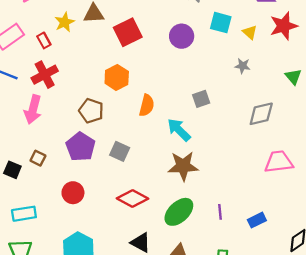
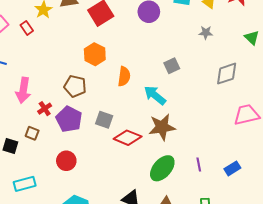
red cross: (45, 75) -> (45, 109), moved, size x0.6
red diamond: (133, 198) -> (128, 138), moved

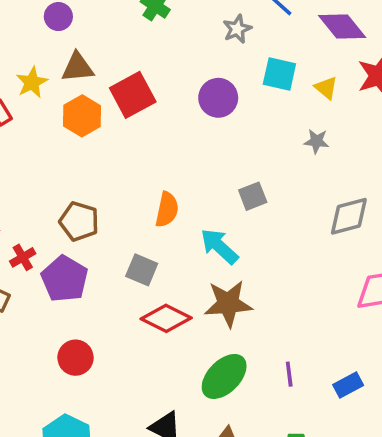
orange hexagon: (95, 54) -> (82, 116), moved
gray square: (104, 120) -> (142, 270), moved
red circle: (66, 161) -> (75, 358), moved

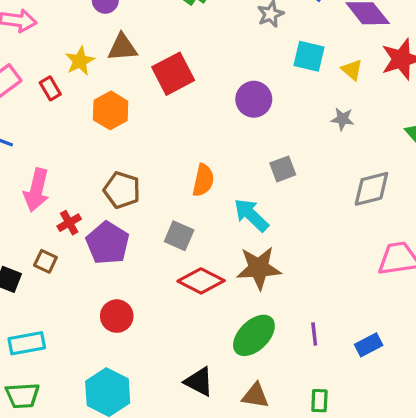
purple circle: (218, 98) -> (254, 99), moved
orange hexagon: (82, 116) -> (111, 110), moved

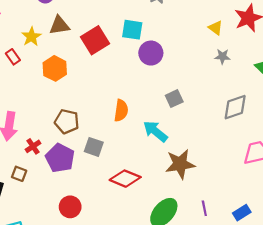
cyan square: (309, 56) -> (132, 30), moved
gray star: (342, 119) -> (222, 56), moved
gray square: (179, 236) -> (94, 147), moved
brown star: (259, 268) -> (180, 164), moved

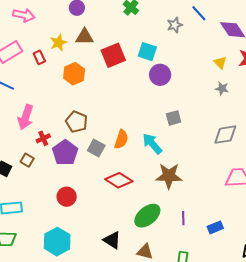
orange semicircle: (121, 110) -> (121, 139), moved

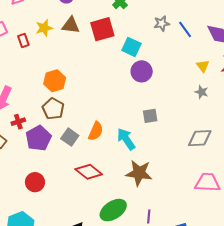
blue line: (199, 13) -> (185, 29), moved
red square: (113, 55) -> (102, 29), moved
orange hexagon: (74, 74) -> (55, 81), moved

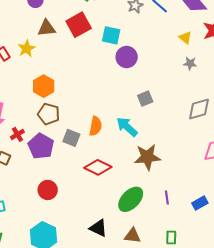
yellow star: (44, 28) -> (26, 48), moved

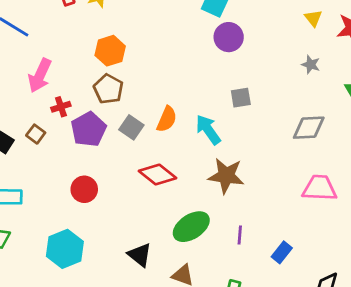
yellow triangle: (185, 38) -> (313, 18), moved
blue rectangle: (200, 203) -> (282, 252), turned -35

